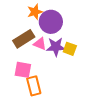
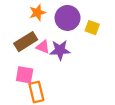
purple circle: (51, 22) -> (68, 18), moved
yellow square: (70, 49) -> (92, 28), moved

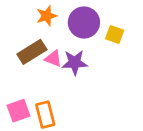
pink square: (25, 75) -> (19, 111), moved, turned -30

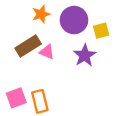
yellow square: (115, 35) -> (101, 31), turned -35
purple star: (75, 63) -> (85, 55), moved, turned -30

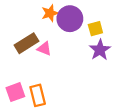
orange star: (41, 14) -> (50, 13), moved
purple star: (85, 55) -> (100, 50), moved

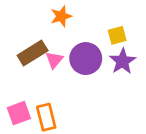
purple circle: (70, 19) -> (86, 59), moved
pink triangle: (44, 49) -> (54, 60), turned 48

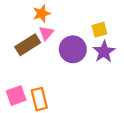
orange star: (61, 16) -> (42, 13), moved
pink triangle: (54, 60) -> (46, 33), moved

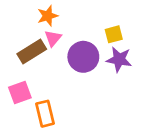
purple star: (104, 52) -> (119, 59), turned -30
pink square: (16, 96) -> (20, 93), moved

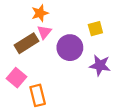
purple star: (119, 59) -> (100, 65), moved
pink square: (20, 93) -> (16, 78), turned -30

